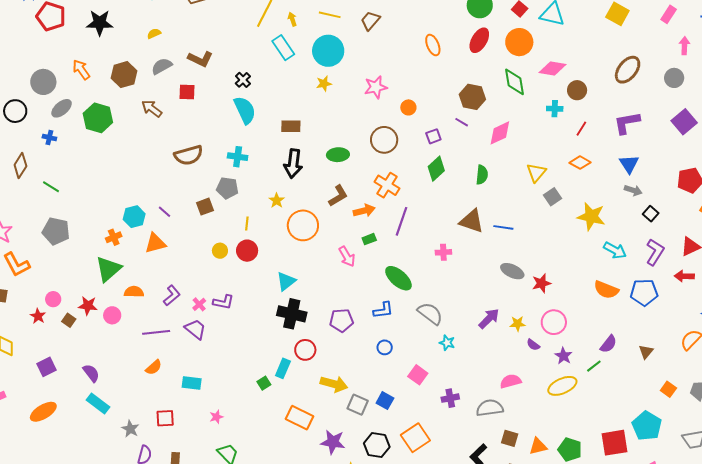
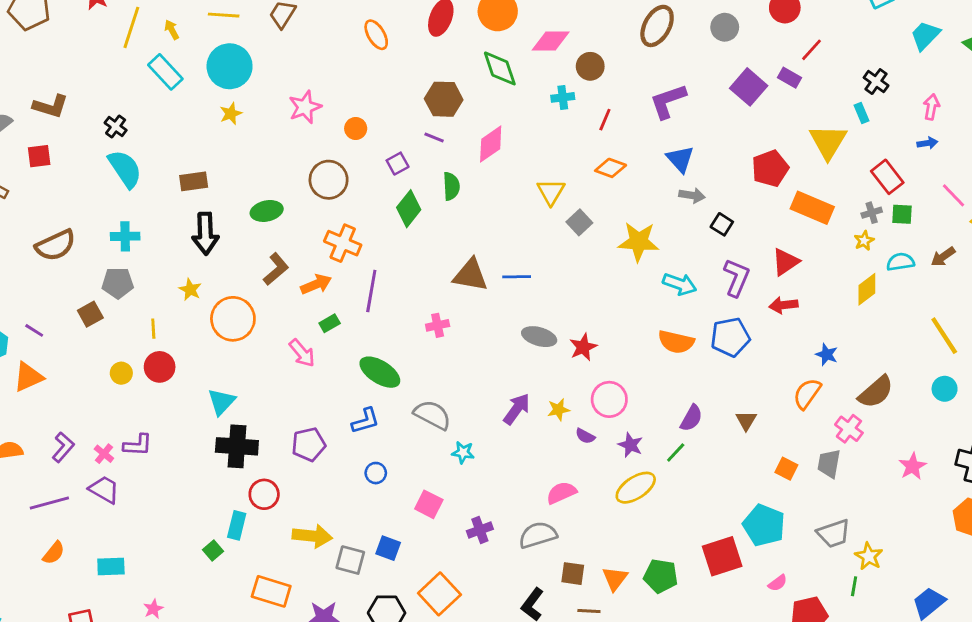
green semicircle: (482, 175) -> (451, 186), moved
orange triangle: (538, 446) -> (615, 579), turned -30

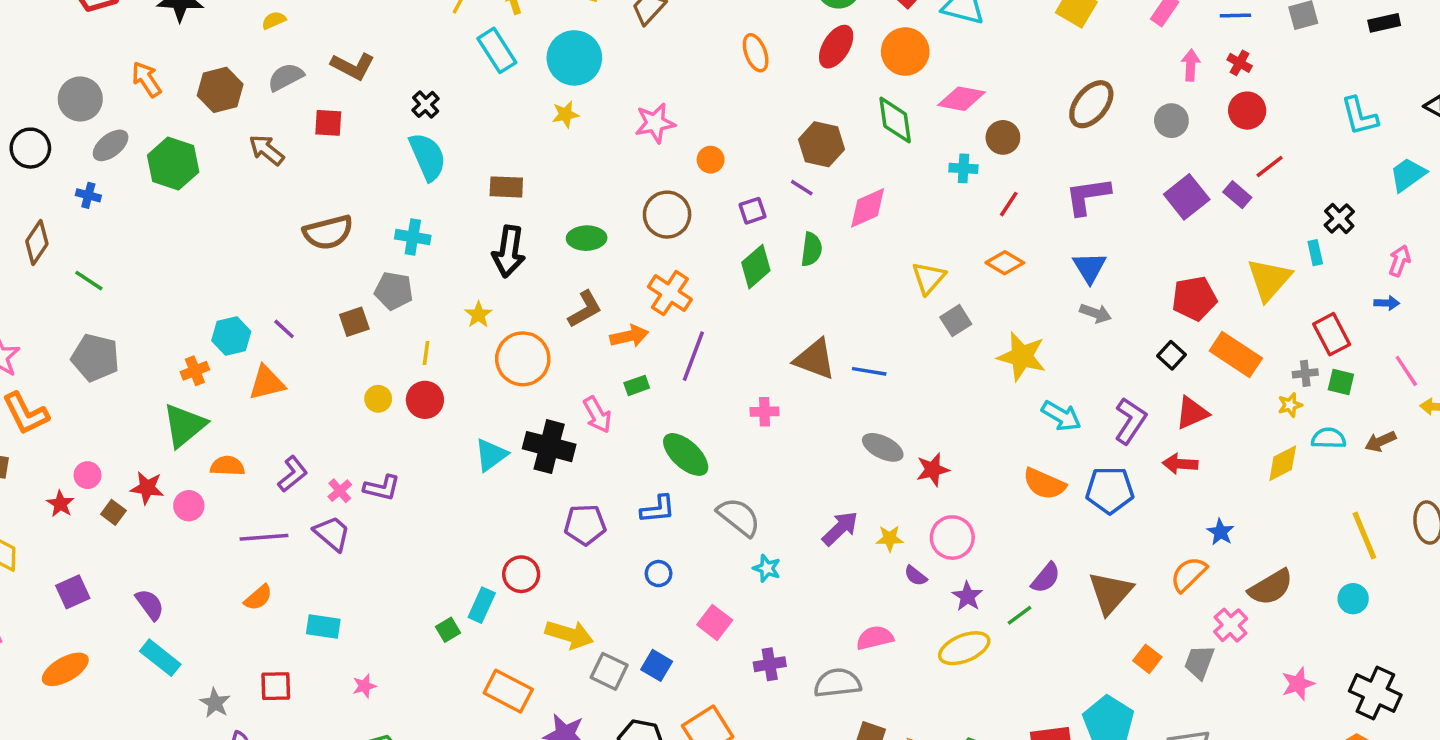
black square: (722, 224) -> (1171, 355), moved
brown triangle: (746, 420) -> (1110, 593), size x1.8
black cross: (237, 446) -> (549, 447), moved

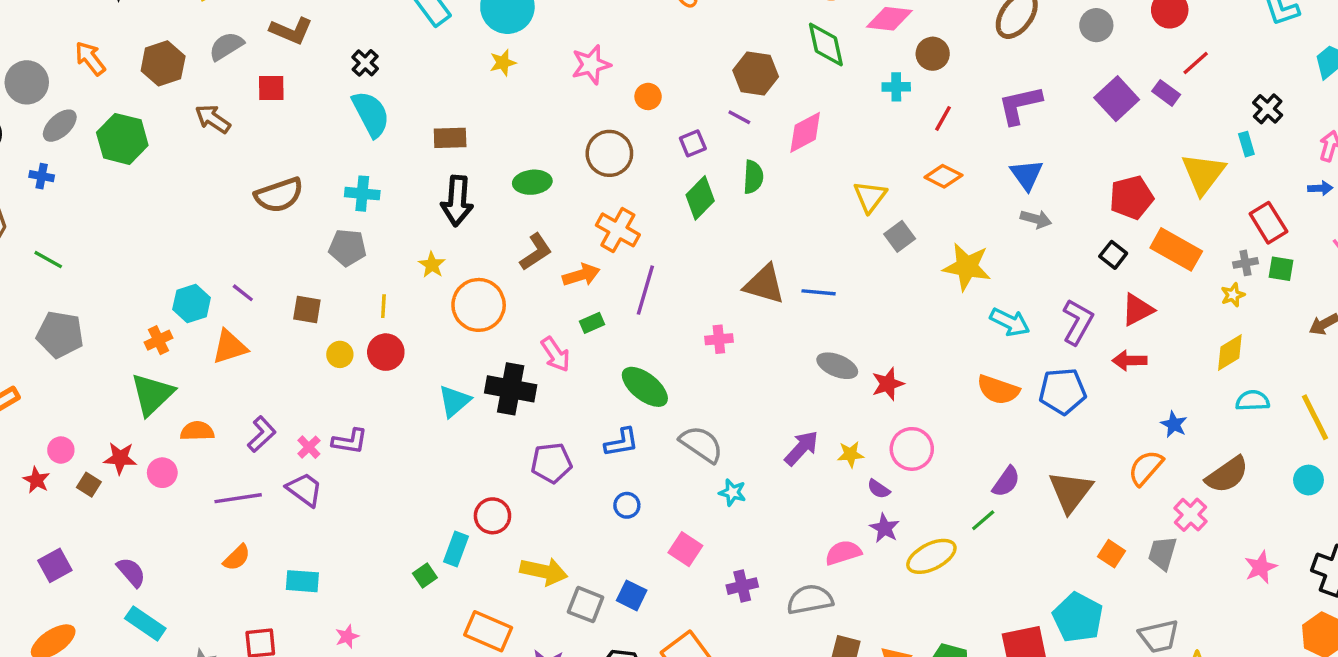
brown square: (354, 322) -> (307, 310), moved, turned 32
cyan semicircle: (1329, 438) -> (1253, 401), moved
purple star: (967, 596) -> (885, 528), moved

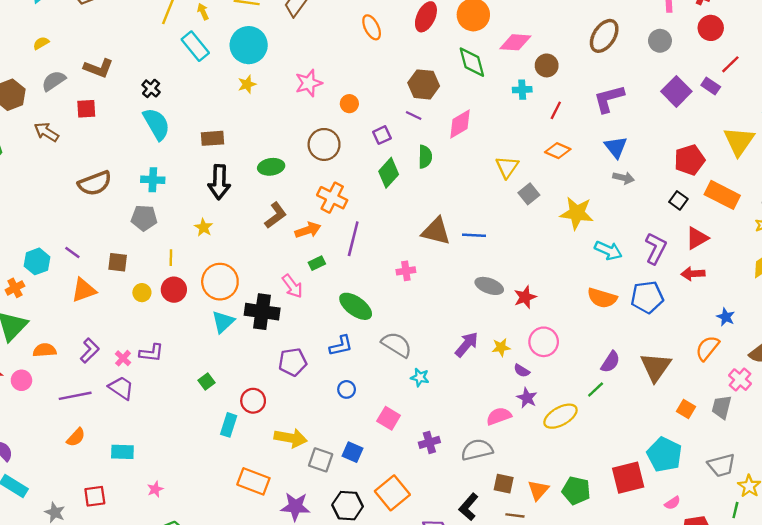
orange circle: (479, 305) -> (220, 282), moved
orange triangle: (230, 347) -> (84, 290), moved
green square: (425, 575) -> (206, 381), moved

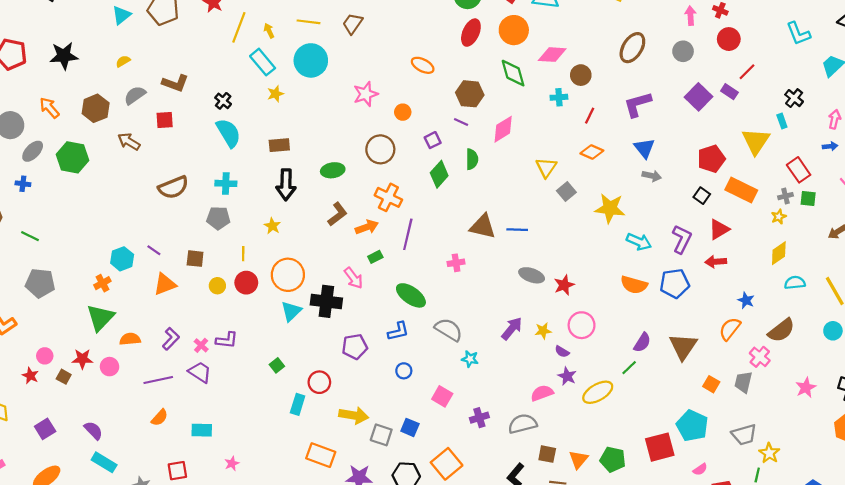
orange ellipse: (372, 27) -> (423, 65), moved, turned -35
yellow star: (247, 84) -> (275, 94), moved

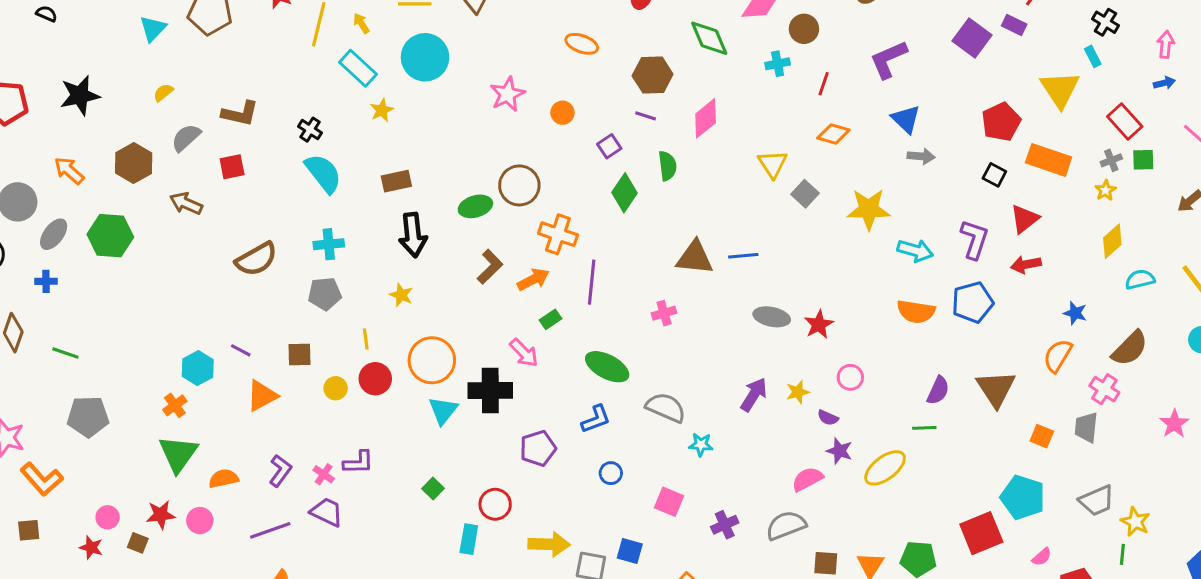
brown circle: (380, 149) -> (519, 185), moved
pink circle: (582, 325) -> (850, 377), size x0.7
green line: (629, 368) -> (924, 428), turned 49

